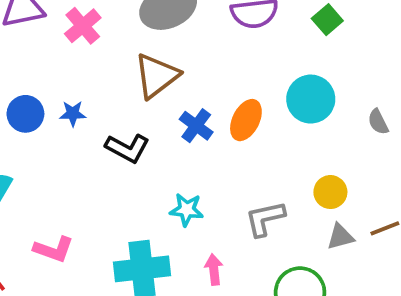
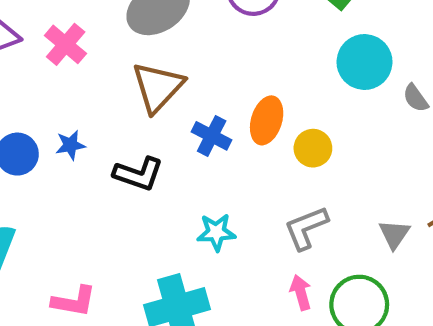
cyan circle: (311, 99) -> (364, 62), moved
yellow circle: (330, 192) -> (313, 148), moved
gray triangle: (340, 237) -> (394, 234), turned -32
pink arrow: (214, 269) -> (301, 292), moved

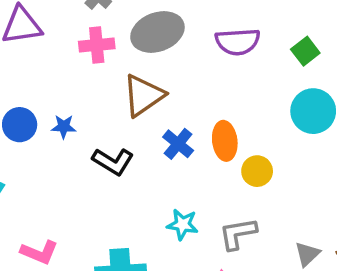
pink cross: (66, 44) -> (97, 45), moved, turned 32
orange ellipse: (267, 120) -> (225, 141), turned -36
cyan star: (216, 232) -> (182, 224), moved

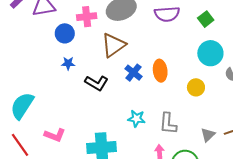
blue circle: (20, 125) -> (65, 33), moved
yellow circle: (257, 171) -> (196, 87), moved
gray L-shape: (238, 234) -> (168, 124), turned -75

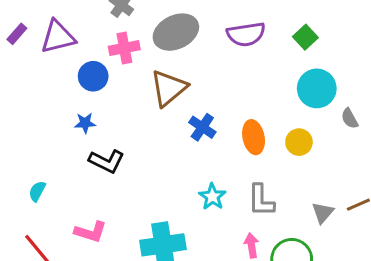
blue star: (68, 63) -> (85, 123), moved
orange ellipse: (160, 71) -> (254, 137), moved
black L-shape: (96, 83) -> (107, 161), moved
cyan semicircle: (22, 106) -> (37, 191), size x0.5
cyan star: (136, 119) -> (212, 197), turned 30

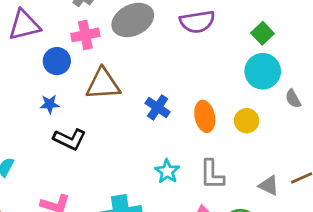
green square: (305, 37) -> (263, 33), moved
brown triangle: (169, 88) -> (103, 84), moved, turned 36
gray triangle: (323, 213) -> (269, 185), turned -45

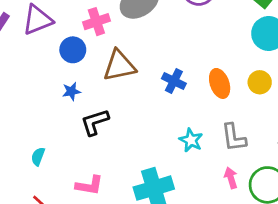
black L-shape: (70, 139) -> (95, 122), turned 144

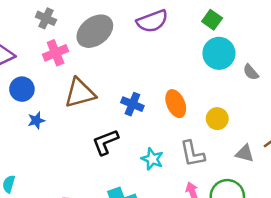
blue circle: (73, 50) -> (22, 89), moved
yellow circle: (260, 82) -> (217, 119), moved
black L-shape: (95, 122) -> (105, 142), moved

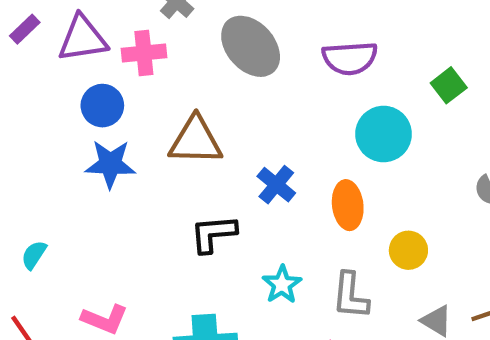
gray ellipse: (95, 31) -> (251, 46), turned 69
pink cross: (56, 53) -> (144, 53), moved
cyan circle: (219, 53) -> (384, 134), moved
blue star: (36, 120) -> (110, 164), size x1.6

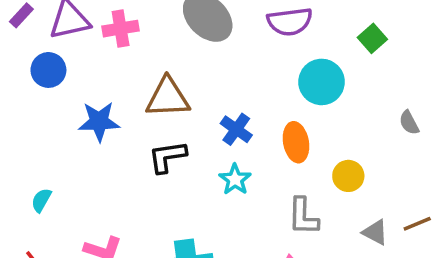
blue circle: (102, 106) -> (48, 70), moved
black L-shape: (213, 234) -> (167, 157), moved
cyan star: (282, 284) -> (235, 179), moved

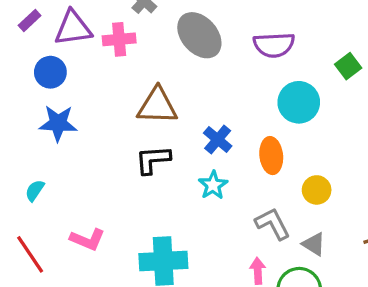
blue star: (99, 121) -> (58, 123), moved
gray L-shape: (303, 216) -> (273, 224), turned 147
gray triangle: (375, 232) -> (314, 244), moved

